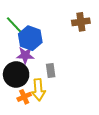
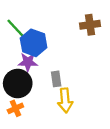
yellow arrow: (38, 90) -> (65, 100), moved
orange cross: (24, 97) -> (15, 108), moved

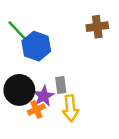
purple star: (28, 62) -> (44, 96), moved, turned -30
orange cross: (15, 108) -> (36, 109), moved

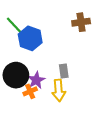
gray rectangle: (61, 85) -> (64, 71), moved

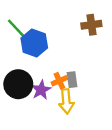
orange cross: (30, 91) -> (59, 81), moved

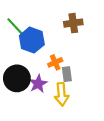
brown cross: (91, 25) -> (73, 23), moved
orange cross: (59, 81) -> (55, 62), moved

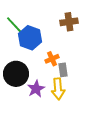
purple star: (38, 84) -> (36, 89), moved

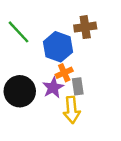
blue hexagon: (30, 38) -> (58, 47), moved
purple star: (36, 89) -> (53, 88), moved

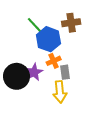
green line: (19, 32) -> (36, 27), moved
purple star: (53, 88) -> (34, 72), moved

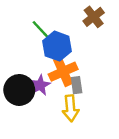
brown cross: (71, 23) -> (94, 17), moved, turned -30
orange cross: (54, 61) -> (63, 72), size x1.6

